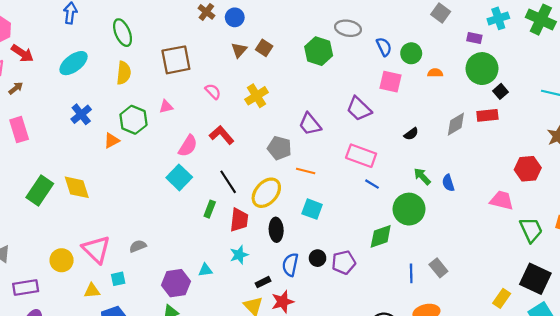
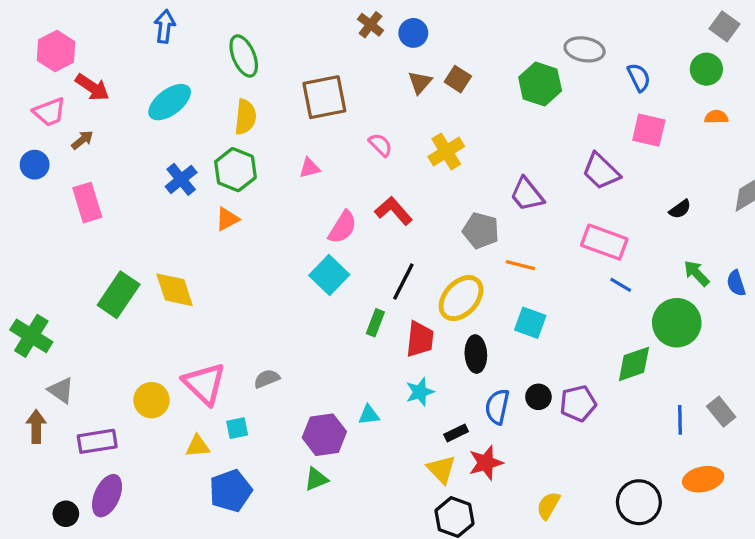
green circle: (411, 53) -> (706, 69), moved
green hexagon: (133, 120) -> (235, 170), moved
black line: (228, 182) -> (403, 282), turned 60

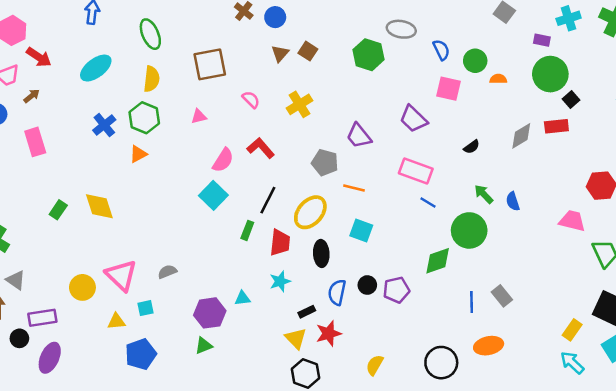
green circle: (706, 69) -> (475, 61), moved
green rectangle: (119, 295) -> (58, 210), size x0.6
black circle: (66, 514) -> (19, 338), moved

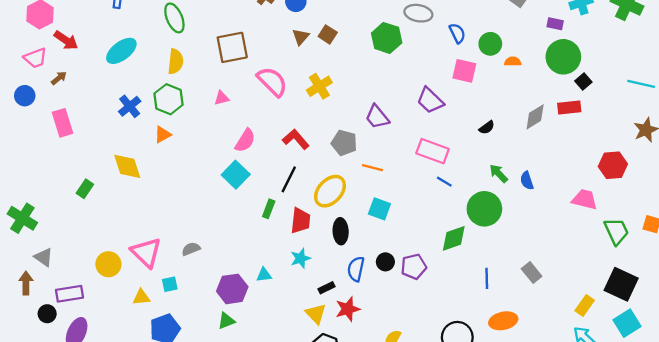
pink semicircle: (251, 100) -> (272, 82), size x1.8
red L-shape: (261, 148) -> (296, 139), moved
yellow diamond: (99, 206) -> (127, 166), moved
gray rectangle: (502, 296) -> (532, 272), moved

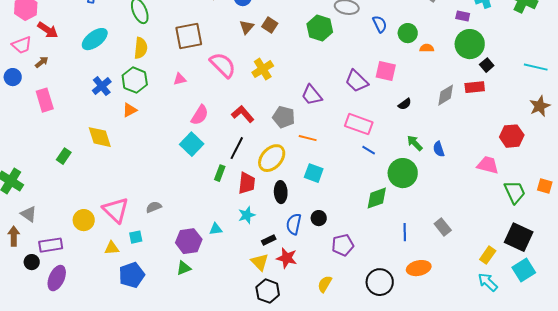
pink square: (464, 71) -> (386, 71), moved
purple pentagon: (414, 267) -> (343, 245), moved
red star: (348, 309) -> (287, 258), turned 30

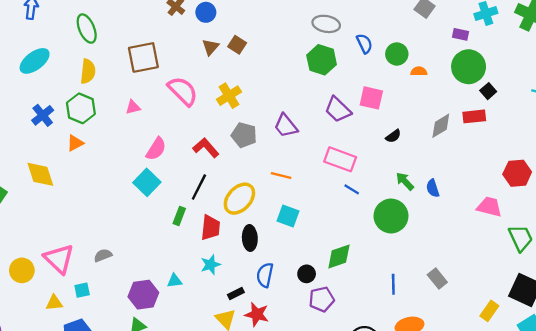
green hexagon: (320, 28) -> (322, 60), moved
gray pentagon: (284, 117) -> (244, 135), moved
green diamond: (377, 198) -> (339, 257), moved
black circle: (319, 218) -> (307, 274), moved

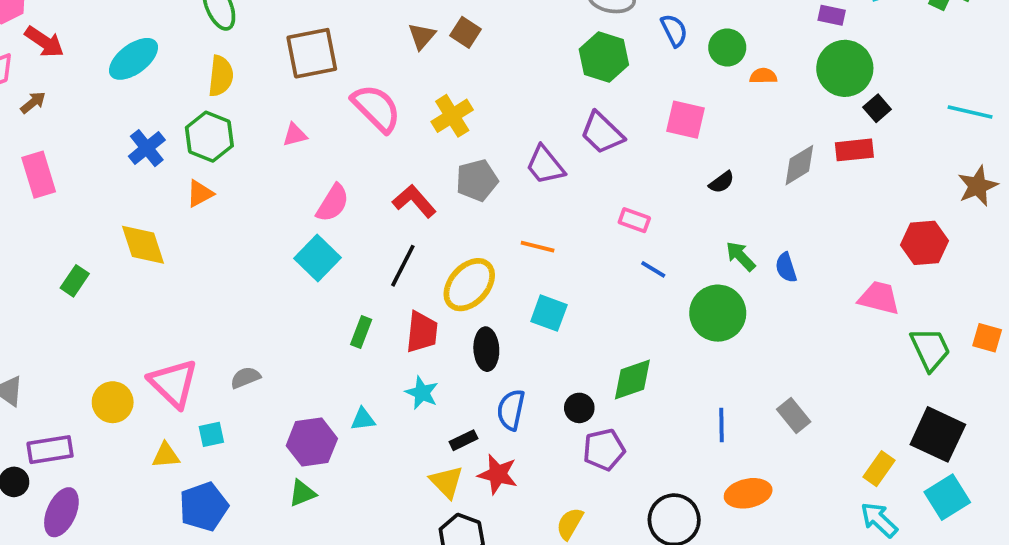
purple trapezoid: (338, 110) -> (602, 133), moved
gray pentagon: (244, 135) -> (477, 180), turned -30
pink rectangle: (340, 159) -> (634, 220), size x0.6
green rectangle: (179, 216) -> (361, 332), moved
cyan star: (210, 265) -> (422, 393), turned -30

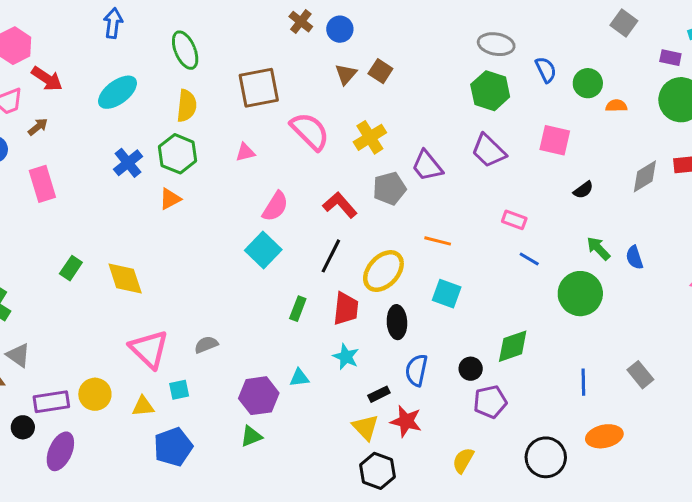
purple trapezoid: (545, 165) -> (427, 166), moved
yellow diamond: (143, 245) -> (125, 279), moved
yellow circle: (113, 402) -> (95, 394), moved

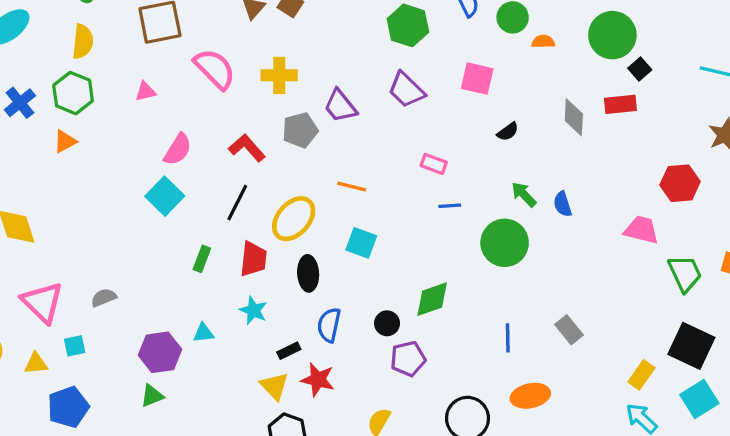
yellow cross: (370, 137) -> (279, 75), turned 32
gray diamond: (645, 176) -> (574, 117), turned -56
blue line: (529, 259) -> (450, 206), turned -35

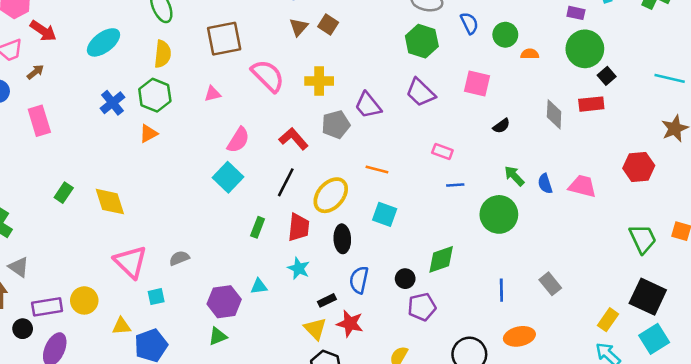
pink trapezoid: (641, 230) -> (582, 186), moved
yellow triangle: (36, 364) -> (121, 326), moved

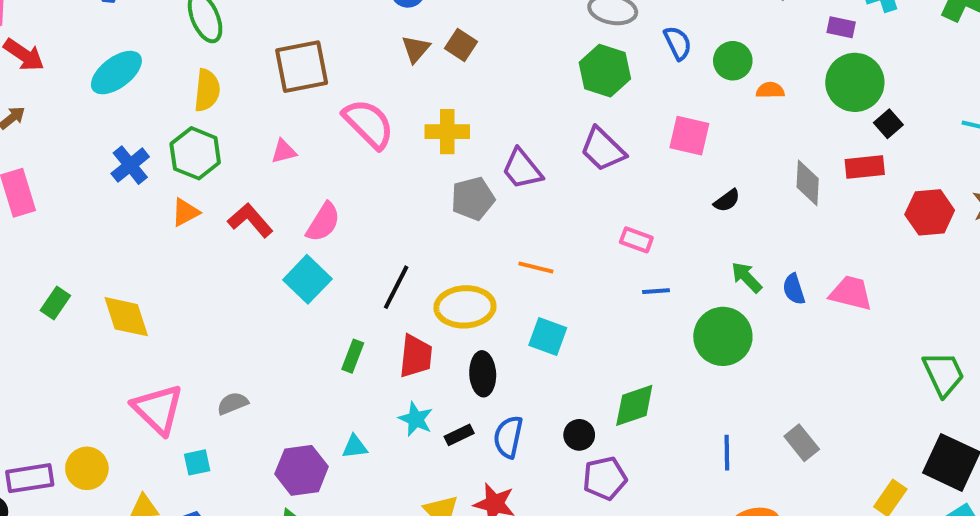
red L-shape: (293, 139) -> (250, 220), moved
red hexagon: (639, 167) -> (930, 212), moved
yellow ellipse: (331, 195) -> (465, 307), turned 45
black rectangle: (327, 300) -> (459, 435), moved

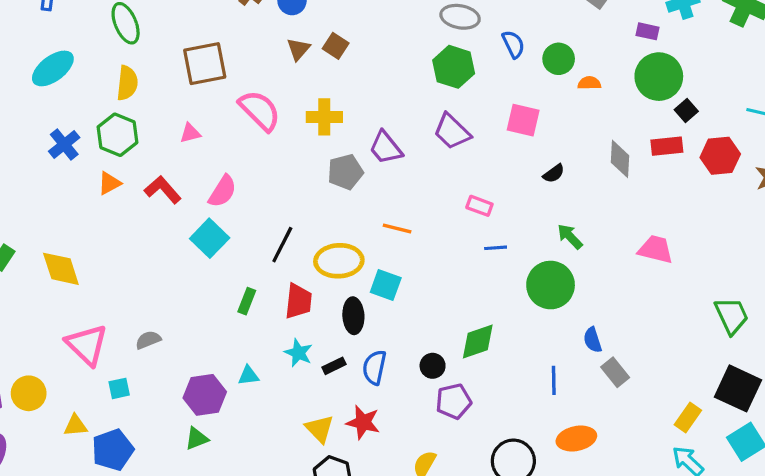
red hexagon: (930, 212) -> (720, 156), moved
blue semicircle: (794, 289) -> (593, 340), moved
cyan square: (548, 336) -> (386, 285), moved

